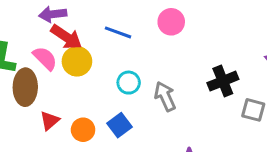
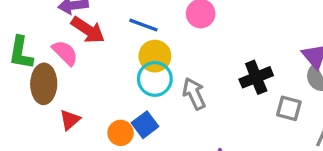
yellow circle: (77, 61) -> (155, 56), moved
cyan circle: (129, 83) -> (155, 79), size x1.4
orange circle: (83, 130) -> (121, 133), moved

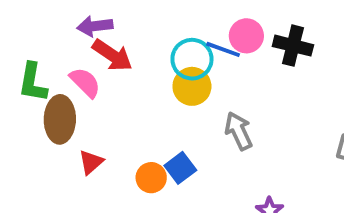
blue line: (143, 25) -> (223, 49), moved
black cross: (256, 77) -> (293, 46), moved, turned 36
cyan circle: (155, 79) -> (192, 59), moved

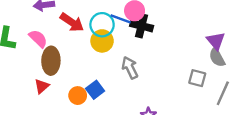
black cross: (293, 46) -> (142, 26), moved
red arrow: (112, 55) -> (72, 22), moved
brown ellipse: (60, 119) -> (51, 61), moved

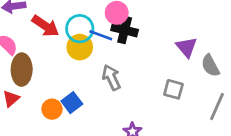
blue line: (121, 19) -> (101, 35), moved
purple triangle: (216, 41) -> (187, 47), moved
gray square: (197, 78) -> (173, 89), moved

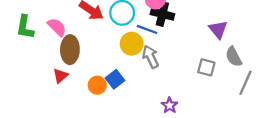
blue line: (101, 35) -> (147, 29), moved
yellow circle: (80, 47) -> (132, 44), moved
gray semicircle: (210, 66) -> (234, 57), moved

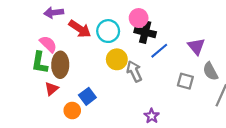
green L-shape: (25, 27) -> (40, 63), moved
blue line: (147, 29) -> (159, 51), moved, turned -60
blue square: (115, 79) -> (87, 96), moved
orange circle: (97, 85) -> (72, 111), moved

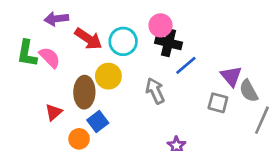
purple triangle: (196, 46) -> (231, 76), moved
yellow circle: (117, 59) -> (108, 76), moved
green L-shape: (40, 63) -> (27, 53), moved
brown ellipse: (60, 65) -> (84, 92), moved

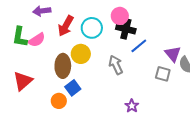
red arrow: (88, 39) -> (66, 26), turned 85
pink semicircle: (50, 57) -> (37, 40), turned 102
red triangle: (54, 112) -> (23, 81), moved, size x1.5

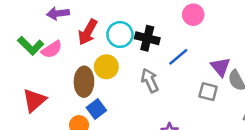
pink circle: (120, 16) -> (193, 15), moved
black cross: (126, 29) -> (147, 38), moved
green L-shape: (20, 37) -> (31, 46), turned -55

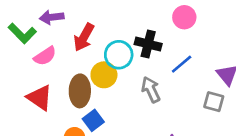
pink circle: (193, 15) -> (184, 17), moved
cyan circle: (120, 35) -> (119, 55), moved
green L-shape: (31, 46) -> (22, 33), moved
red triangle: (34, 100) -> (40, 98), moved, turned -45

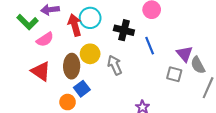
red arrow: (84, 37) -> (75, 25), turned 135
cyan circle: (119, 55) -> (90, 18), moved
blue line: (182, 64) -> (150, 46), turned -72
gray arrow: (151, 90) -> (115, 65), moved

